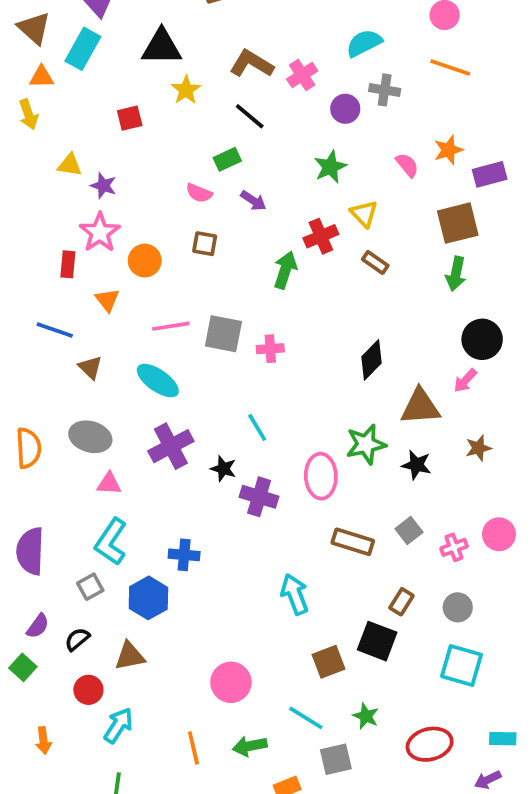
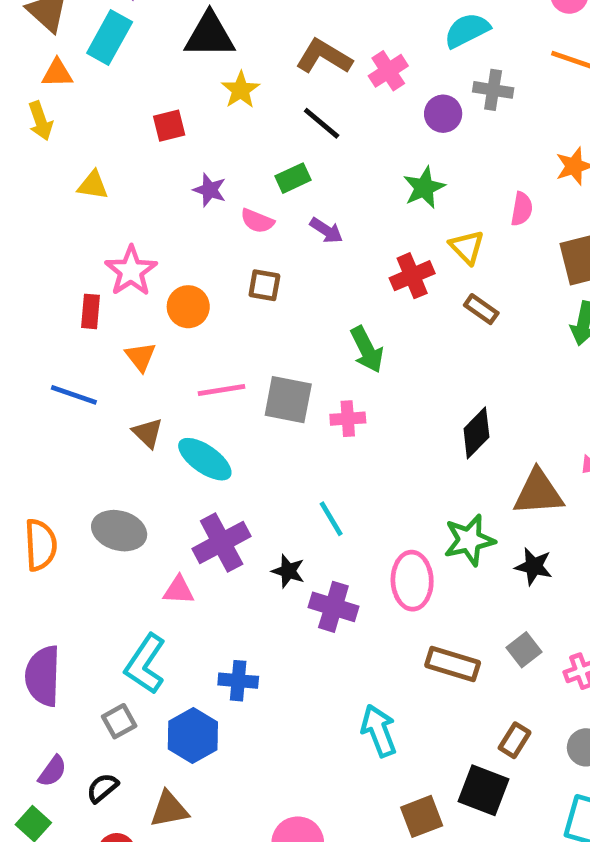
pink semicircle: (407, 165) -> (522, 209), moved, turned 50
purple star: (103, 186) -> (210, 190), moved
green arrow: (285, 270) -> (367, 350), moved, turned 135
brown triangle: (90, 367) -> (148, 433), moved
pink triangle: (109, 484) -> (179, 590), moved

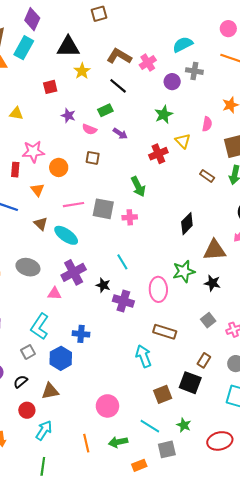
pink star: (131, 271) -> (33, 152), turned 30
brown rectangle: (481, 309) -> (207, 176), moved
brown rectangle: (453, 664) -> (165, 332), moved

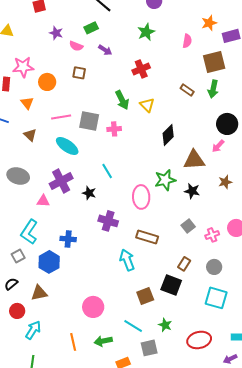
yellow triangle: (183, 141) -> (147, 105), moved
cyan ellipse: (66, 235) -> (67, 146), moved
purple cross: (123, 301) -> (108, 221), moved

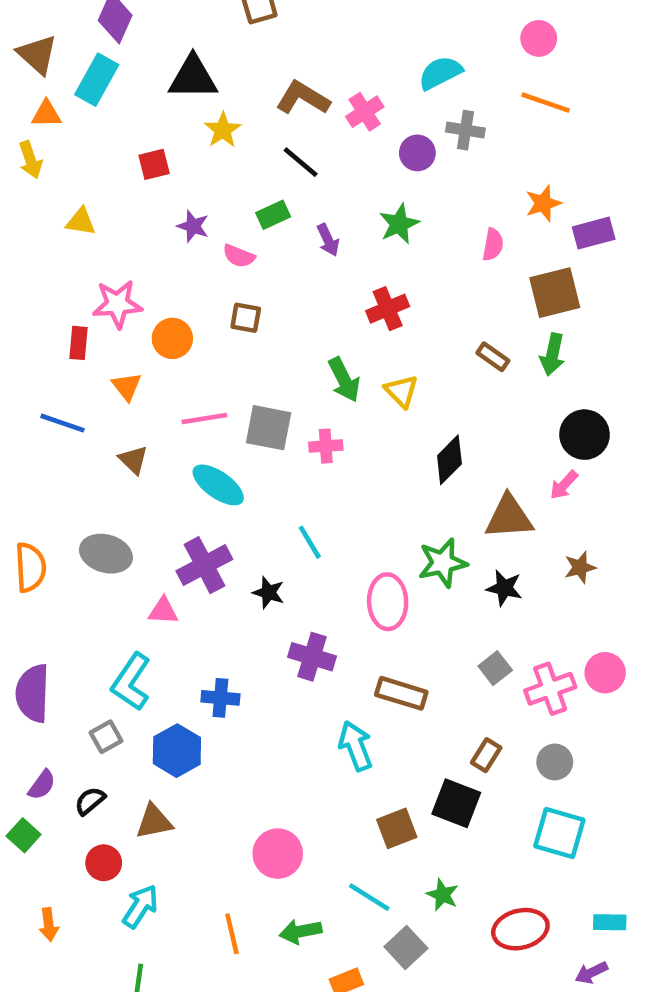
purple arrow: (105, 50) -> (328, 240), moved, turned 32
pink cross: (212, 235) -> (550, 689), size x1.5
gray square: (149, 348) -> (406, 947), turned -30

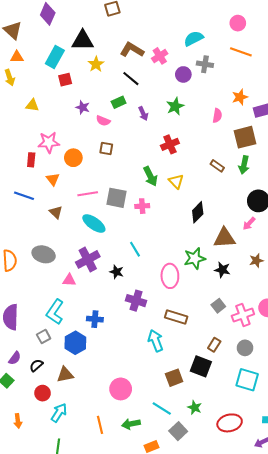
cyan rectangle: (97, 80) -> (55, 57), moved

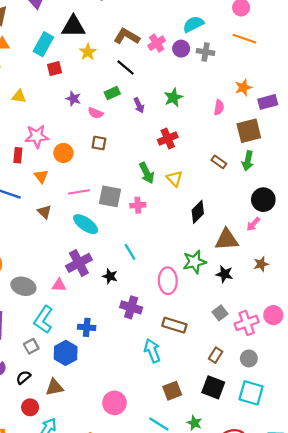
purple circle: (183, 74) -> (181, 49), moved
gray ellipse: (44, 254) -> (23, 286), moved
black square: (201, 366) -> (213, 387), moved

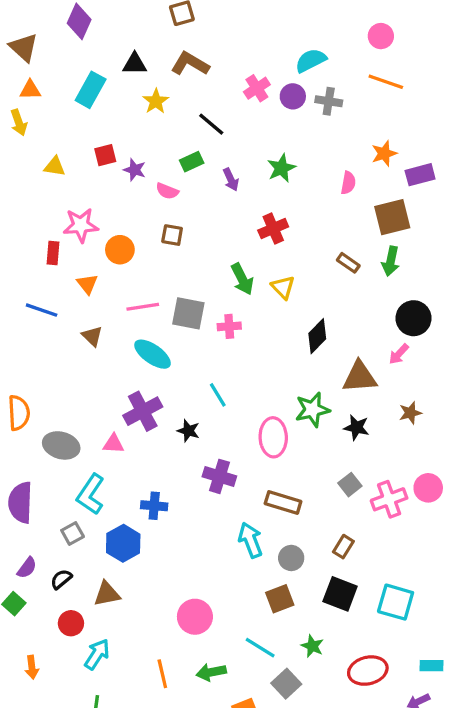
black triangle: (73, 26) -> (135, 64), size x0.7
brown L-shape: (127, 36) -> (190, 64), moved
red square: (54, 69) -> (105, 155), moved
gray circle: (249, 358) -> (291, 558), moved

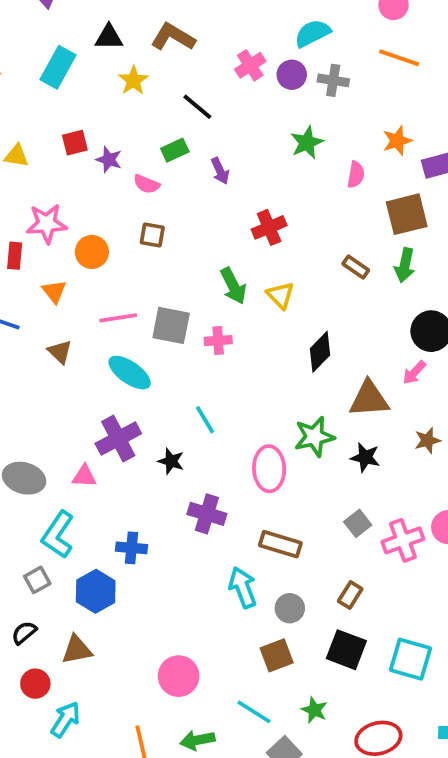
green star: (281, 168) -> (307, 143), moved

